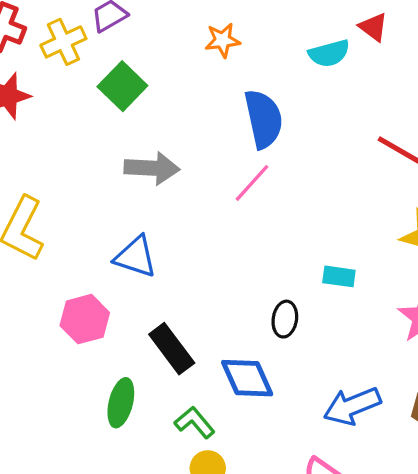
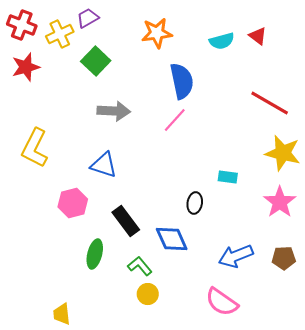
red triangle: (373, 27) -> (258, 36), moved
orange star: (223, 40) -> (157, 33), size x1.4

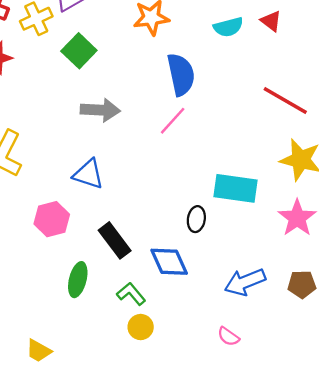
cyan rectangle: (228, 177) -> (235, 188), size x1.8
pink semicircle: (222, 302) -> (228, 337), size x0.6
yellow trapezoid: (62, 314) -> (39, 351), turned -55

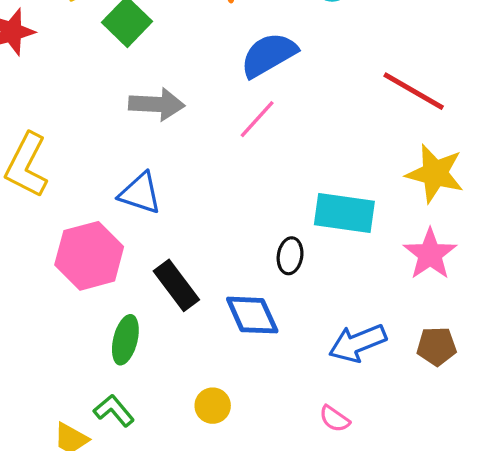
blue semicircle: (181, 74) -> (269, 55), turned -108
pink hexagon: (52, 219) -> (89, 256), size x1.4
green L-shape: (131, 294) -> (114, 411), moved

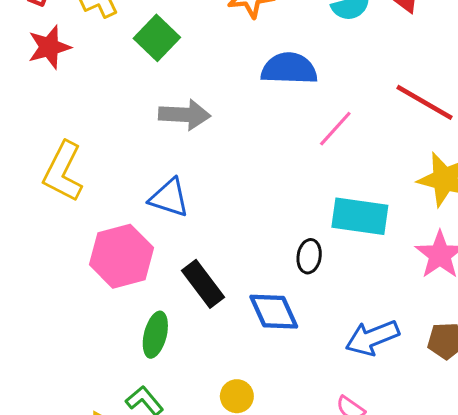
blue semicircle: (269, 55) -> (289, 69), turned 32
pink line: (257, 119) -> (335, 129), moved

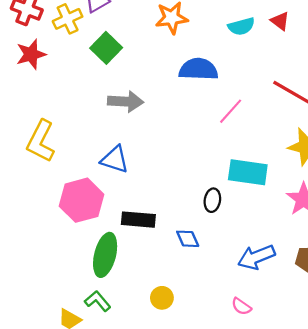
black rectangle: (203, 284) -> (138, 220), turned -48
blue diamond: (274, 312) -> (188, 239), size x0.7
green ellipse: (155, 335) -> (105, 255), size x1.4

